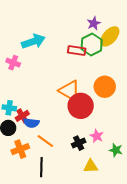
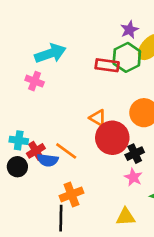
pink cross: (13, 63) -> (35, 81), moved
orange triangle: (70, 91) -> (98, 118), size x0.6
orange line: (45, 141) -> (66, 151), moved
black cross: (79, 143) -> (135, 154), moved
orange cross: (20, 149) -> (71, 194), moved

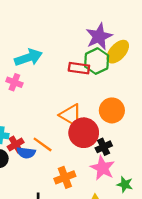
purple star: (129, 30) -> (99, 36), size x1.6
orange triangle: (98, 118) -> (71, 115), size x1.5
pink star: (133, 177) -> (102, 168), size x1.5
orange cross: (71, 194) -> (65, 177), moved

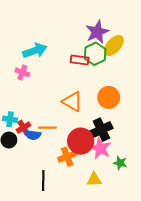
red circle: (84, 133) -> (81, 141), moved
orange line: (43, 144) -> (47, 128), turned -36
black cross: (104, 147) -> (101, 130), size x1.5

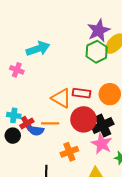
red rectangle: (80, 60) -> (81, 93), moved
pink cross: (22, 72) -> (17, 70), moved
orange triangle: (72, 102) -> (61, 98), moved
red circle: (81, 141) -> (83, 119), moved

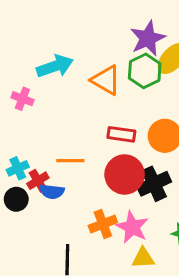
orange triangle: (61, 98) -> (106, 80), moved
cyan cross: (14, 115) -> (18, 168), turned -32
orange line: (50, 123) -> (70, 161), moved
pink star: (102, 144) -> (132, 227), moved

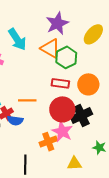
purple star: (148, 38) -> (57, 23), moved
cyan arrow: (55, 66) -> (17, 39), turned 75
green hexagon: (145, 71) -> (66, 57), moved
pink star: (132, 227) -> (62, 132), moved

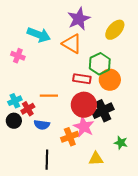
cyan arrow: (17, 39) -> (39, 35), turned -35
green hexagon: (66, 57) -> (100, 64), moved
blue semicircle: (15, 120) -> (42, 125), moved

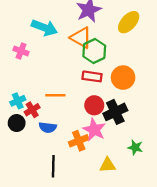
green hexagon: (100, 64) -> (94, 51), moved
red circle: (84, 105) -> (94, 105), size x0.7

